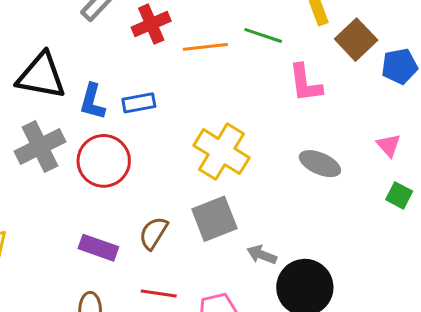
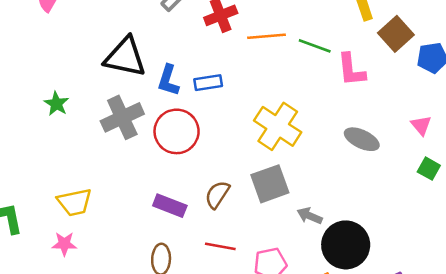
green line: (263, 35) -> (315, 46), moved

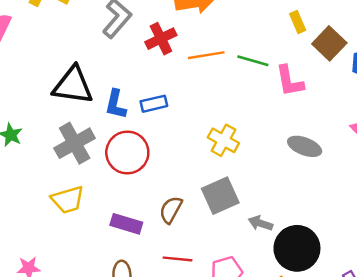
yellow cross: (278, 126) -> (223, 140), size x0.7
yellow trapezoid: (75, 202) -> (68, 200), moved

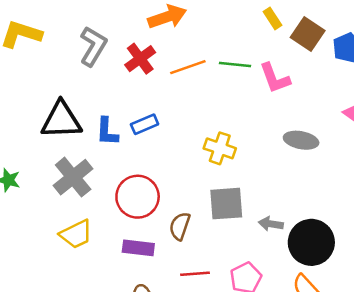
red circle: (127, 152) -> (138, 197), moved
gray square: (220, 196) -> (226, 204), turned 30

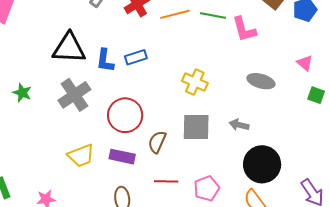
gray arrow: (271, 224) -> (239, 125), moved
yellow trapezoid: (76, 234) -> (81, 156), moved

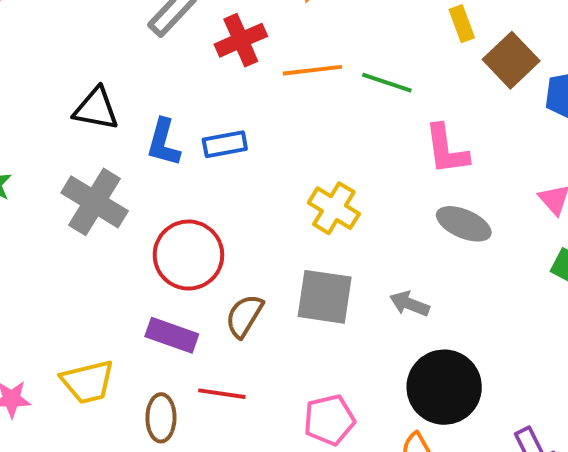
pink L-shape: (244, 29) -> (446, 149), moved
black triangle: (69, 48) -> (96, 109), size x0.7
gray cross: (74, 95) -> (95, 202), turned -32
yellow trapezoid: (81, 156) -> (88, 382), moved
red line: (166, 181) -> (222, 394), moved

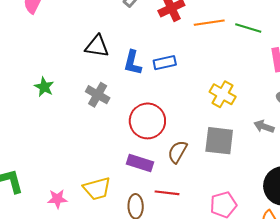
gray cross: (95, 202) -> (98, 95), size x0.7
gray arrow: (409, 304) -> (264, 126), moved

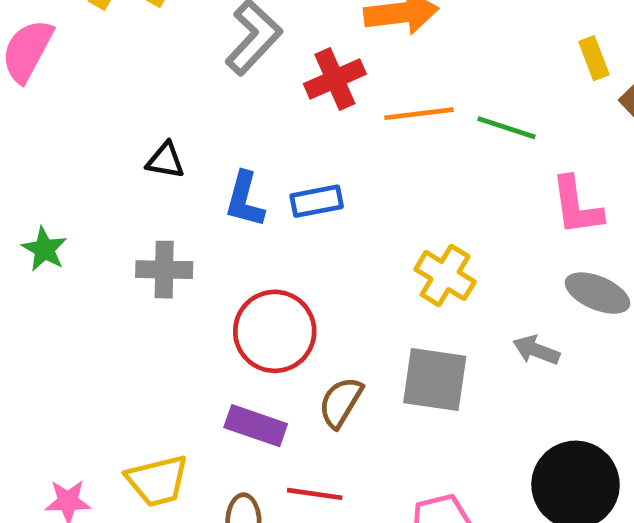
black triangle: (97, 46) -> (165, 160), size x0.7
gray cross: (98, 95) -> (164, 270), turned -30

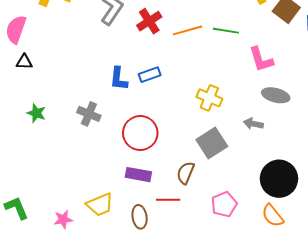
black triangle: (165, 160) -> (24, 62), moved
gray cross: (164, 270) -> (89, 114), turned 30
gray square: (435, 380) -> (212, 143), turned -32
brown semicircle: (341, 402) -> (186, 173), moved

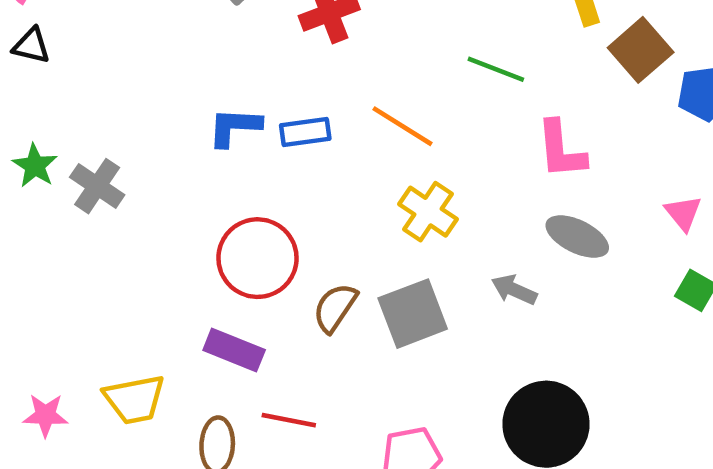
orange line: (188, 30) -> (402, 126), moved, turned 36
blue L-shape: (119, 79) -> (234, 127), turned 75
gray cross: (89, 114) -> (97, 186), moved
brown semicircle: (186, 173) -> (335, 308), moved

